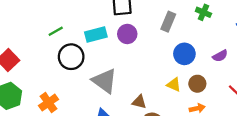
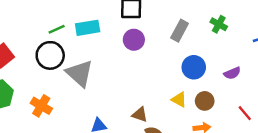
cyan rectangle: (96, 35) -> (88, 28), moved
black circle: (71, 57) -> (50, 55), moved
gray triangle: (105, 81) -> (79, 73), moved
orange cross: (48, 103) -> (41, 106), turned -30

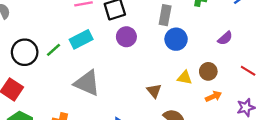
black circle: (50, 55) -> (25, 52), moved
blue circle: (194, 67) -> (176, 39), moved
brown triangle: (140, 115) -> (154, 91), moved, turned 49

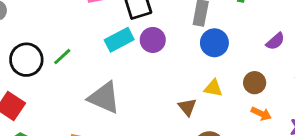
cyan rectangle: (81, 39) -> (119, 40), moved
yellow triangle: (185, 78) -> (213, 88), moved
orange arrow: (214, 96) -> (261, 114), turned 49

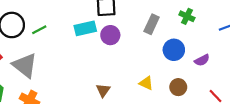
blue circle: (214, 43) -> (174, 50), moved
gray triangle: (104, 98) -> (25, 65), moved
brown triangle: (187, 107) -> (103, 90), moved

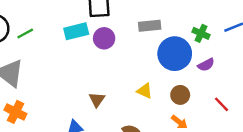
green cross: (187, 16) -> (201, 33), moved
gray rectangle: (152, 24) -> (150, 26), turned 60
blue circle: (174, 50) -> (175, 54), size x1.4

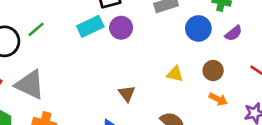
green line: (25, 33) -> (36, 29), moved
blue circle: (175, 54) -> (198, 28), size x0.7

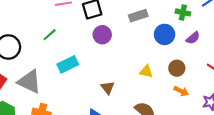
cyan rectangle: (90, 26) -> (68, 64), moved
green line: (36, 29) -> (50, 35), moved

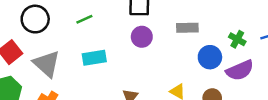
purple semicircle: (193, 38) -> (240, 70), size x1.6

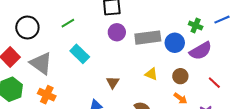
gray rectangle: (187, 28) -> (148, 38), moved, size x1.4
cyan rectangle: (94, 58) -> (80, 54), turned 60

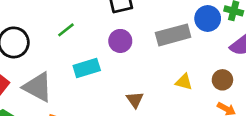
purple circle: (117, 32) -> (120, 41), moved
blue circle: (175, 43) -> (208, 18), moved
cyan rectangle: (80, 54) -> (87, 68), turned -54

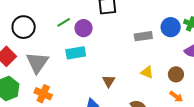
gray rectangle: (173, 35) -> (143, 36), size x0.7
purple circle: (120, 41) -> (84, 28), moved
gray triangle: (38, 87) -> (37, 63), turned 30

